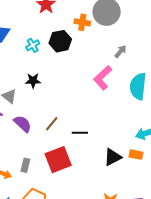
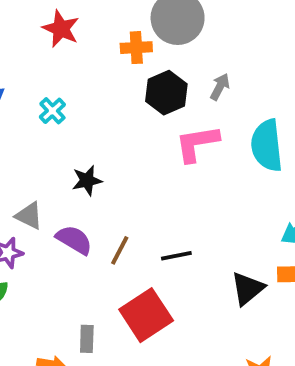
black hexagon: (60, 41) -> (166, 93), moved
pink L-shape: (103, 78) -> (197, 143), turned 45
black star: (33, 81) -> (87, 180), moved
purple semicircle: (23, 124) -> (74, 240), moved

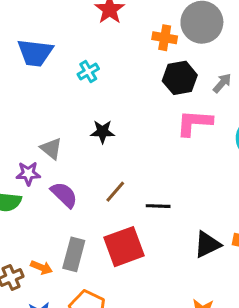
purple semicircle: (74, 240) -> (64, 195), moved
gray rectangle: (87, 339) -> (74, 254), size x1.5

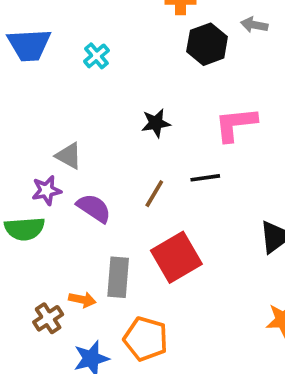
gray arrow: (222, 83) -> (254, 25), moved, turned -110
pink L-shape: (194, 123) -> (236, 124), moved
black star: (103, 132) -> (156, 123), moved
black line: (158, 206) -> (205, 178), moved

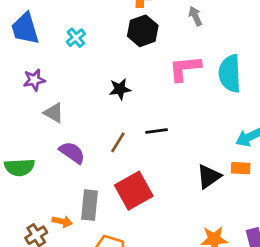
gray arrow: (254, 25) -> (195, 16), turned 54
black hexagon: (207, 44) -> (143, 31), moved
blue trapezoid: (29, 45) -> (25, 29), turned 76
pink L-shape: (236, 124) -> (185, 68), moved
purple star: (47, 190) -> (34, 80), moved

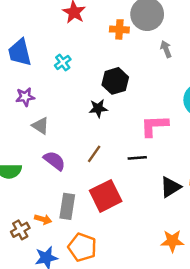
black hexagon: (143, 31) -> (115, 81), moved
pink L-shape: (185, 68) -> (154, 126), moved
black line: (157, 131) -> (137, 158), moved

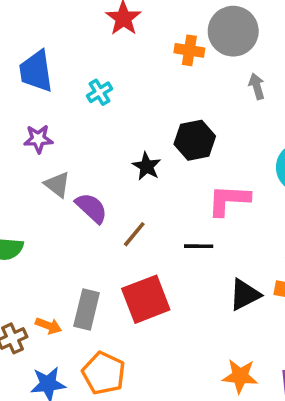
black hexagon: (115, 81) -> (195, 140), moved
black star: (98, 108) -> (147, 166), turned 30
purple semicircle: (54, 161) -> (91, 208), moved

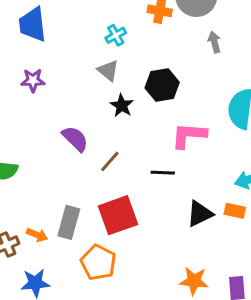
cyan cross: (99, 92) -> (116, 35), moved
gray triangle: (57, 185) -> (108, 71), moved
orange pentagon: (104, 373) -> (98, 262), moved

